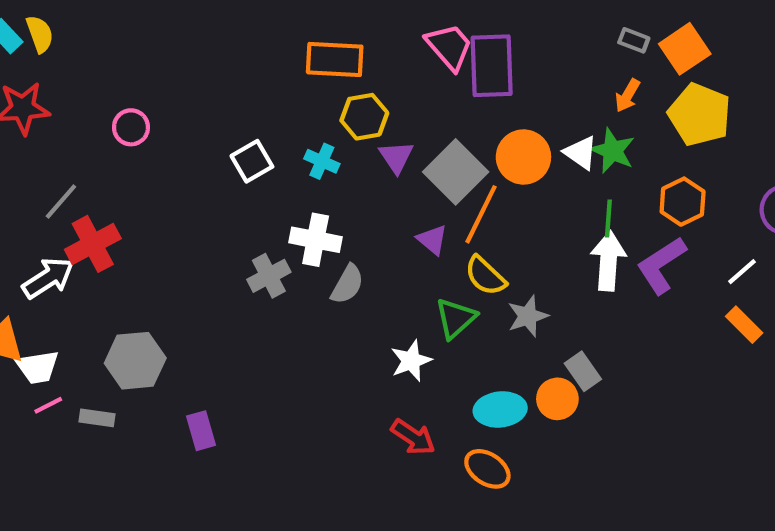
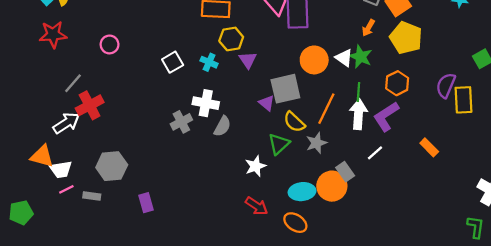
gray square: (456, 172) -> (285, 89), moved, turned 32
orange line: (481, 214) -> (326, 109), moved
white line: (742, 272) -> (375, 153), moved
orange circle: (557, 399) -> (332, 186), size x1.4

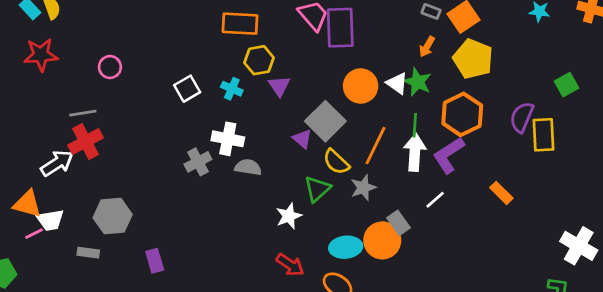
gray line: (73, 83) -> (83, 113), moved, turned 40
orange hexagon: (397, 83) -> (462, 114), size x1.4
gray square: (285, 89) -> (325, 121), turned -32
gray semicircle: (222, 126) -> (248, 167), turned -110
pink line: (66, 189) -> (34, 234), moved

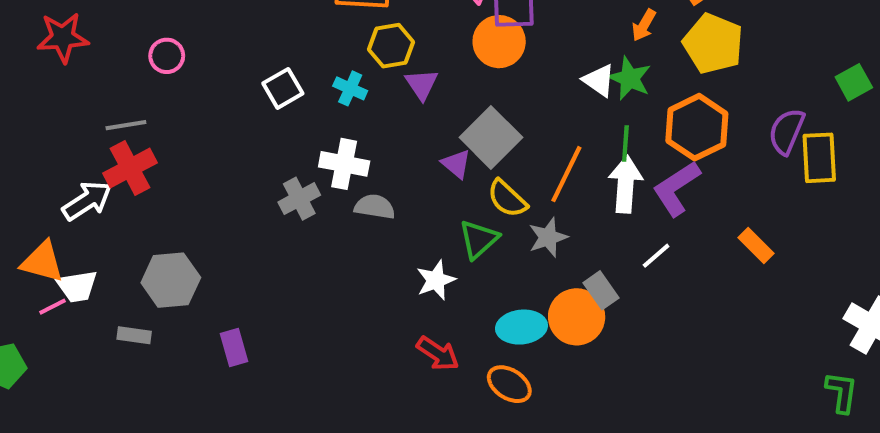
orange circle: (361, 86) -> (499, 42), moved

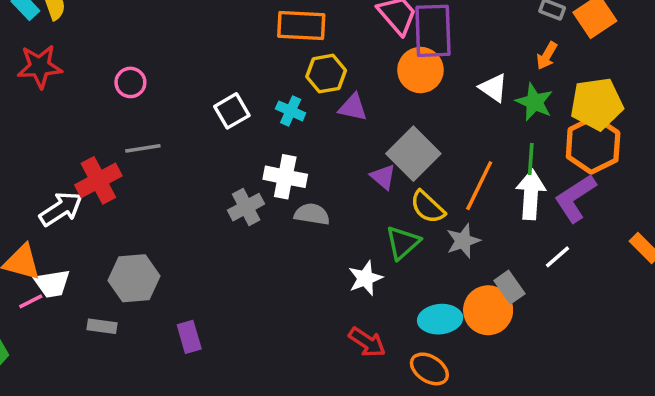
yellow pentagon: (713, 44) -> (597, 104), moved, turned -30
white triangle: (599, 80) -> (493, 88), moved
purple triangle: (422, 84) -> (353, 107), turned -44
gray line: (126, 125) -> (143, 148), moved

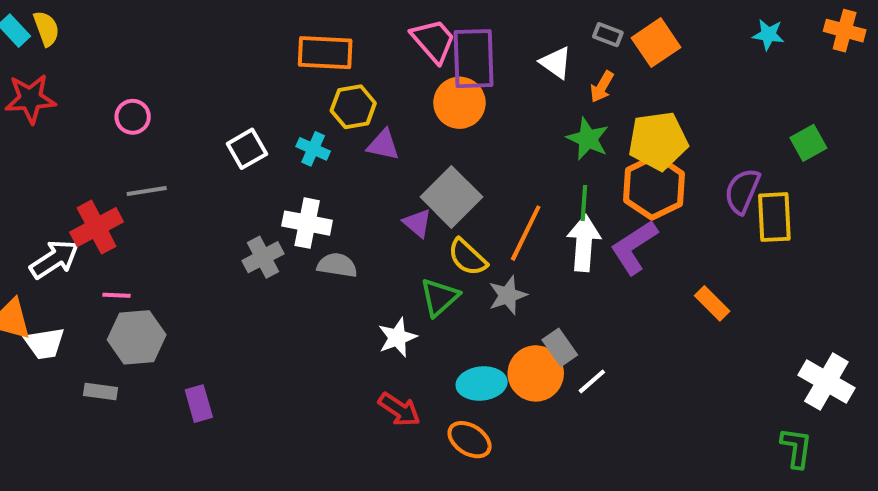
white triangle: (493, 88) -> (556, 63), moved
white line: (557, 257) -> (592, 381), moved
pink line: (31, 301) -> (117, 295), moved, turned 30

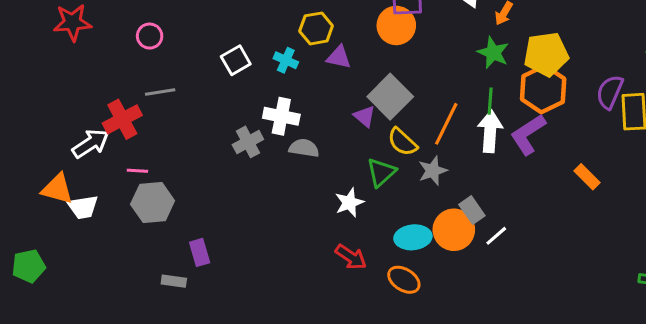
gray rectangle: (101, 392) -> (174, 281), moved

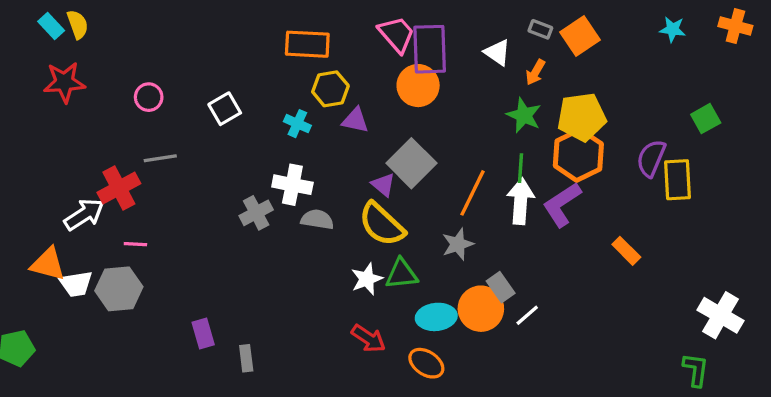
white square: (236, 60) -> (225, 109), moved
yellow semicircle: (402, 142) -> (382, 224), moved, size x1.4
green triangle: (381, 172) -> (402, 274), moved, turned 36
gray hexagon: (153, 203) -> (119, 289), moved
gray rectangle: (174, 281) -> (246, 358), moved, turned 75

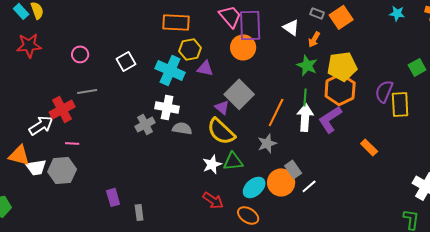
cyan cross: (297, 124) -> (170, 70), size x1.8
cyan ellipse: (436, 317) -> (254, 187), turned -35

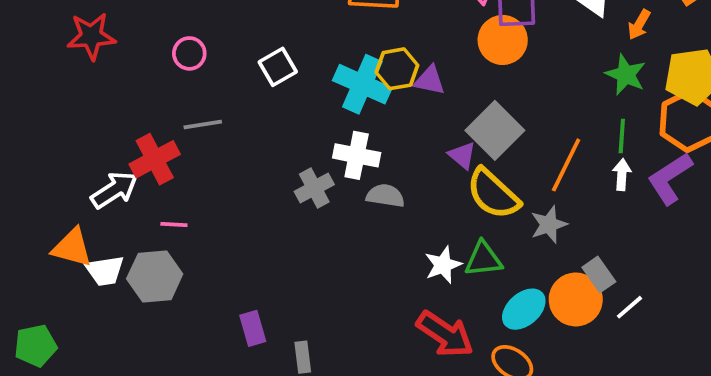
yellow hexagon: (190, 49) -> (397, 69), moved
white arrow: (305, 117) -> (622, 175), size x0.6
yellow semicircle: (221, 131) -> (493, 194), moved
red arrow: (213, 200) -> (445, 334), size x1.4

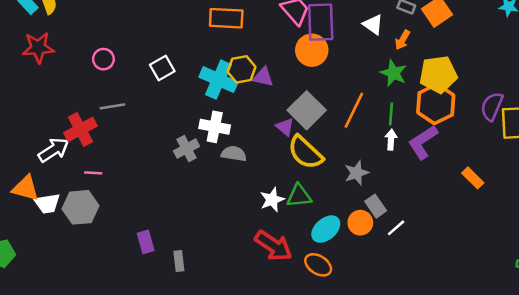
orange line: (566, 165) -> (354, 110), moved
gray star: (549, 225) -> (356, 173), moved
orange circle: (576, 299) -> (360, 223), size x0.7

